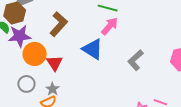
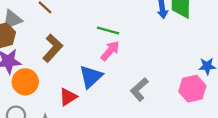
blue triangle: (93, 49) -> (91, 77), turned 45
red triangle: (55, 63) -> (68, 97), moved, turned 30

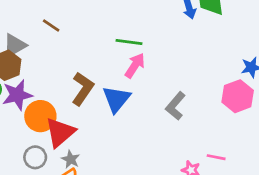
brown L-shape: (53, 48) -> (83, 89), moved
red triangle: (68, 97) -> (60, 132), moved, size x1.4

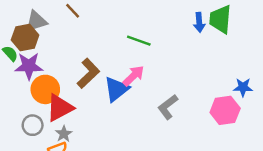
pink arrow: (135, 66) -> (133, 76), moved

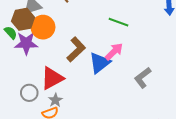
orange circle: (45, 89) -> (43, 27), moved

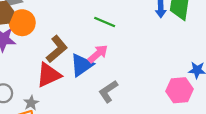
red triangle: (52, 78) -> (49, 75), moved
gray L-shape: (143, 78) -> (108, 91), moved

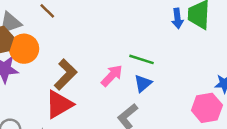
green line: (105, 22) -> (142, 59), moved
blue triangle: (82, 65) -> (143, 83), moved, size x0.7

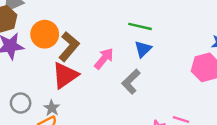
orange circle: (24, 49) -> (45, 34), moved
pink arrow: (112, 76) -> (104, 59), moved

